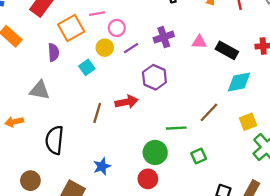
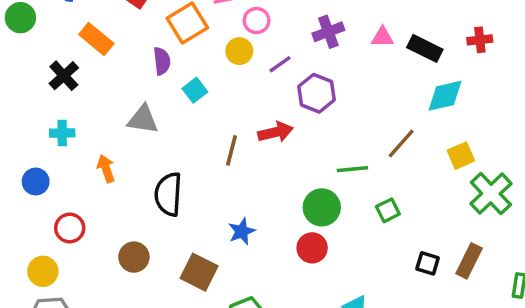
purple line: (131, 48) -> (280, 64), moved
cyan square: (87, 67) -> (195, 90), moved
orange arrow: (14, 122) -> (106, 169), turned 84

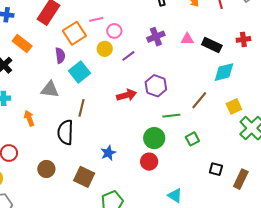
cyan square: (195, 90) -> (80, 72), size x1.5
purple hexagon: (317, 93) -> (156, 86), moved
brown line: (232, 150) -> (81, 108), moved
brown rectangle: (469, 261) -> (241, 179), moved

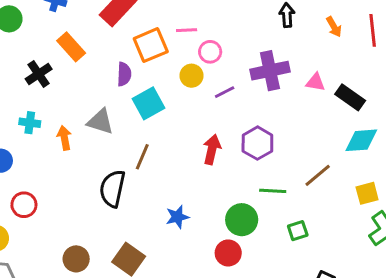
purple cross: (156, 37) -> (270, 71), size x1.4
red arrow: (127, 95) -> (212, 149), turned -72
orange arrow: (29, 118) -> (64, 138), moved
blue star: (108, 153) -> (177, 217), moved
brown circle: (46, 169) -> (76, 259), moved

